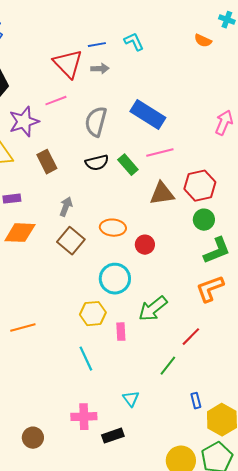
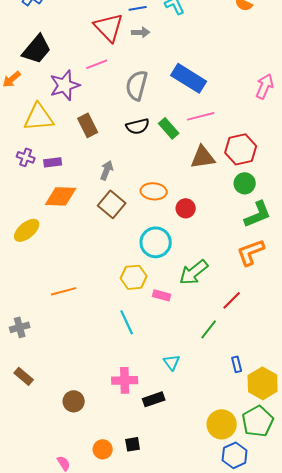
pink rectangle: (121, 332) -> (162, 295), turned -72

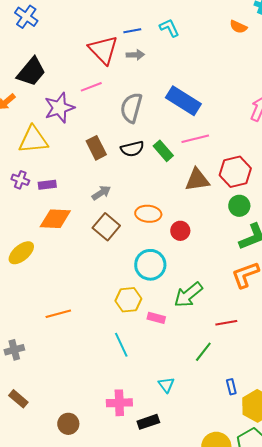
brown rectangle: (88, 125) -> (96, 148), moved
gray arrow: (107, 170) -> (101, 193), turned 36
red line: (232, 300) -> (226, 323), turned 35

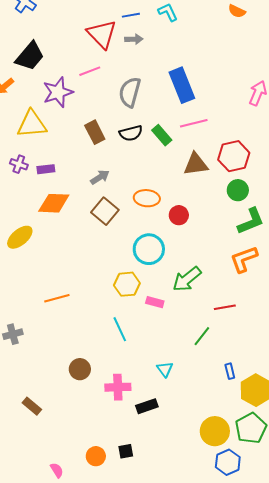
blue rectangle: (183, 101) -> (182, 85), turned 36
brown rectangle: (18, 399) -> (32, 406), moved
brown circle: (68, 424) -> (80, 369), moved

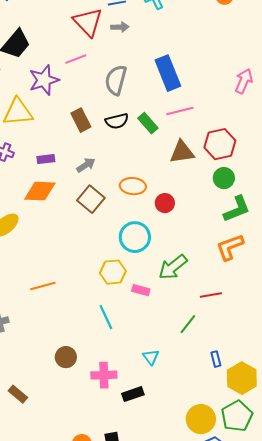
purple rectangle: (46, 169) -> (46, 159), moved

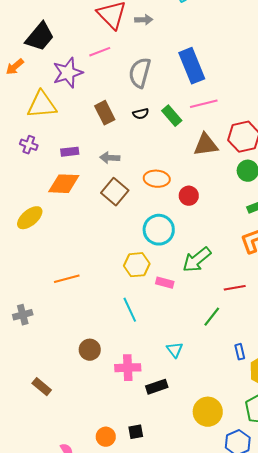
black semicircle: (117, 121) -> (141, 114), size x0.7
gray arrow: (86, 165) -> (110, 158), turned -144
yellow circle: (201, 419) -> (208, 412), moved

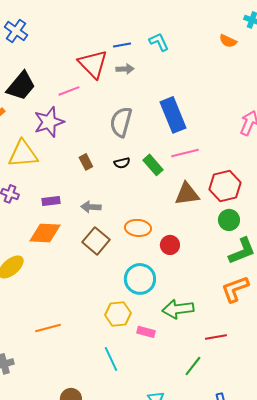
pink line: (100, 52) -> (69, 91), moved
brown rectangle: (105, 113) -> (86, 162), size x0.7
green arrow: (197, 260) -> (178, 309), turned 32

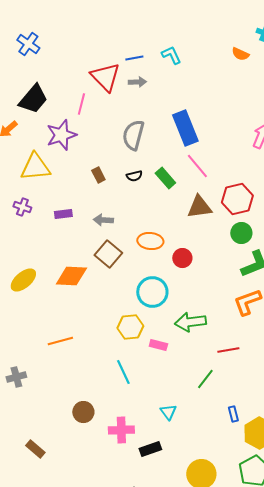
pink line: (69, 91) -> (81, 104), turned -55
pink line: (185, 153) -> (197, 166), turned 64
orange diamond: (45, 233) -> (71, 276), moved

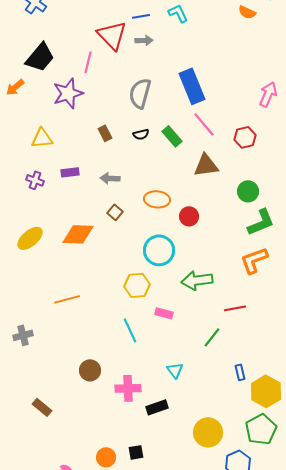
yellow triangle: (35, 167) -> (42, 138), moved, size x0.7
red hexagon: (237, 199) -> (245, 137), moved, size x0.7
purple cross: (22, 207) -> (35, 180), moved
brown square: (108, 254) -> (115, 212), size x0.6
pink rectangle: (158, 345) -> (164, 313), moved

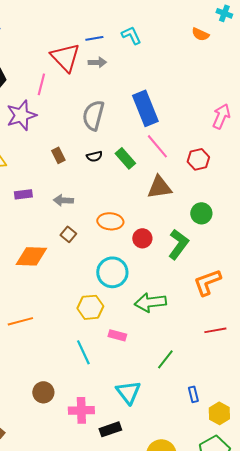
green L-shape: (261, 222) -> (178, 244), moved, turned -32
red line: (235, 308) -> (215, 330), moved
cyan triangle: (175, 370) -> (128, 392), size x1.5
yellow hexagon: (266, 391) -> (219, 413), size x0.7

